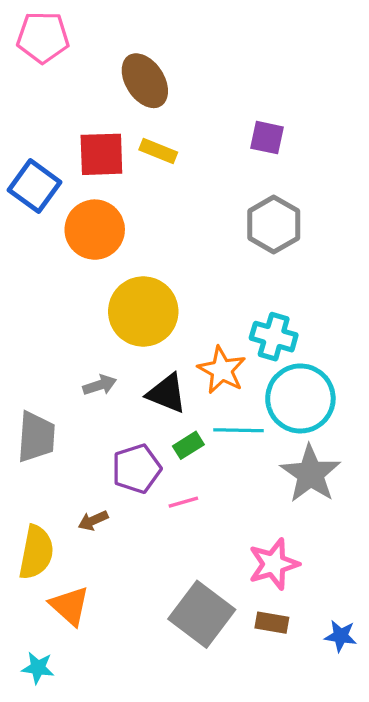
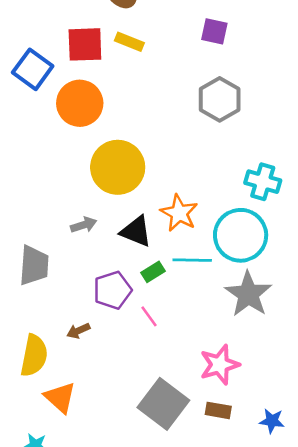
cyan cross: (274, 337) -> (263, 182), moved
pink line: (183, 502) -> (149, 316), turned 70

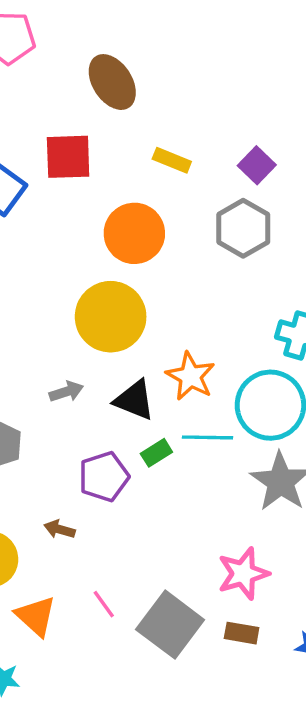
purple square: (214, 31) -> (257, 165), moved, turned 32
yellow rectangle: (129, 42) -> (172, 160), moved
orange circle: (80, 103) -> (134, 233), moved
pink line: (149, 316) -> (104, 604), moved
brown arrow: (78, 331) -> (60, 529), turned 40

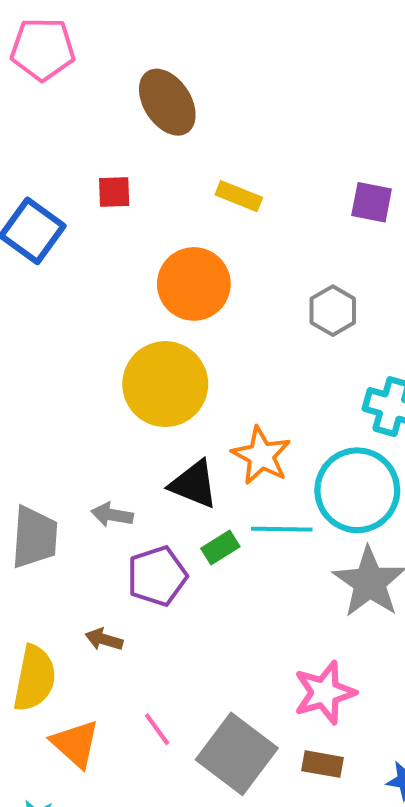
red square: (68, 157) -> (114, 192), size x0.6
purple square: (257, 165) -> (372, 202), moved, turned -33
gray hexagon: (243, 228) -> (333, 311), moved, size x0.7
gray arrow: (66, 392) -> (112, 515), moved, turned -152

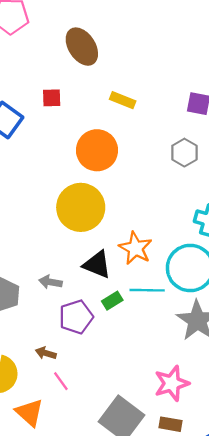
gray hexagon: (333, 311) -> (184, 153), moved
pink line: (157, 729) -> (61, 381), moved

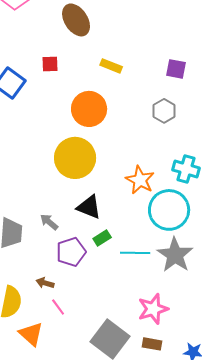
orange star: (135, 248) -> (140, 180), moved
gray arrow: (50, 282) -> (49, 222), turned 30
cyan line: (147, 290) -> (135, 253), moved

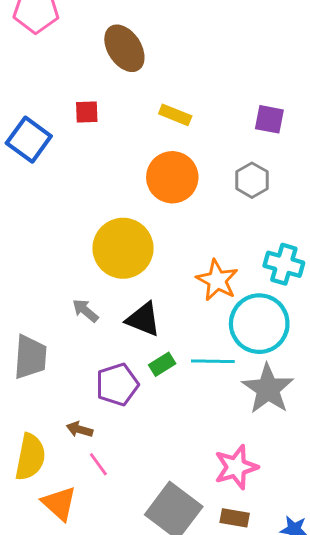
orange circle: (89, 109) -> (172, 177), moved
gray arrow: (49, 222) -> (85, 311), moved
cyan line: (135, 253) -> (213, 361), moved

